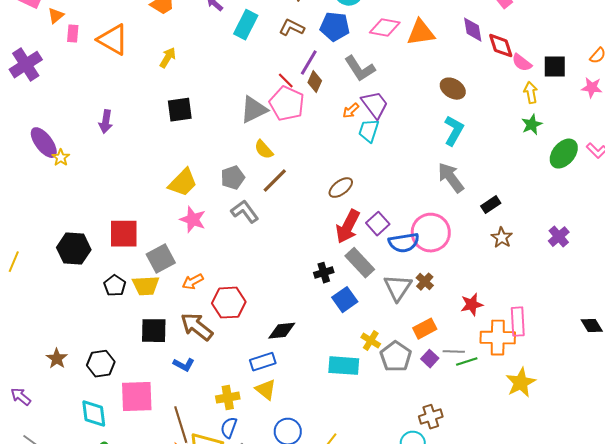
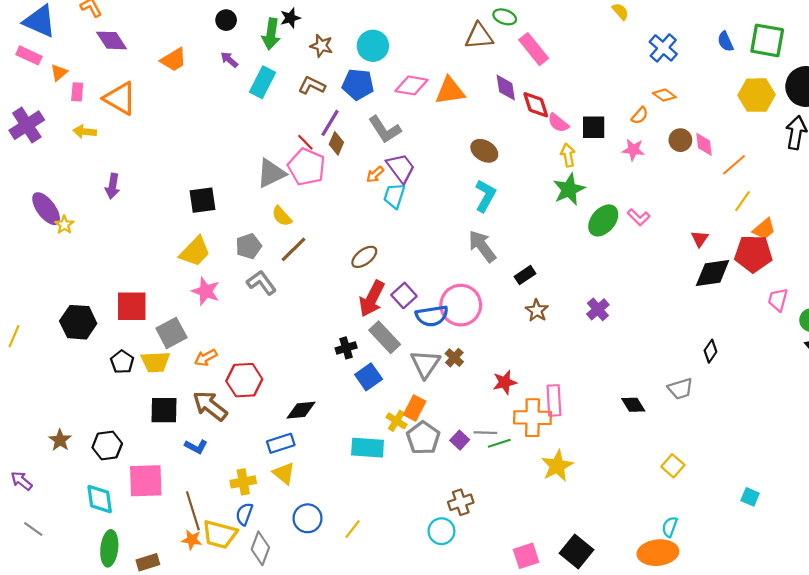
yellow arrow: (168, 58) -> (85, 132), moved, turned -115
black square: (180, 110) -> (203, 200), moved
green star: (532, 125) -> (569, 189), size x1.4
orange rectangle: (425, 329) -> (415, 408), moved, turned -35

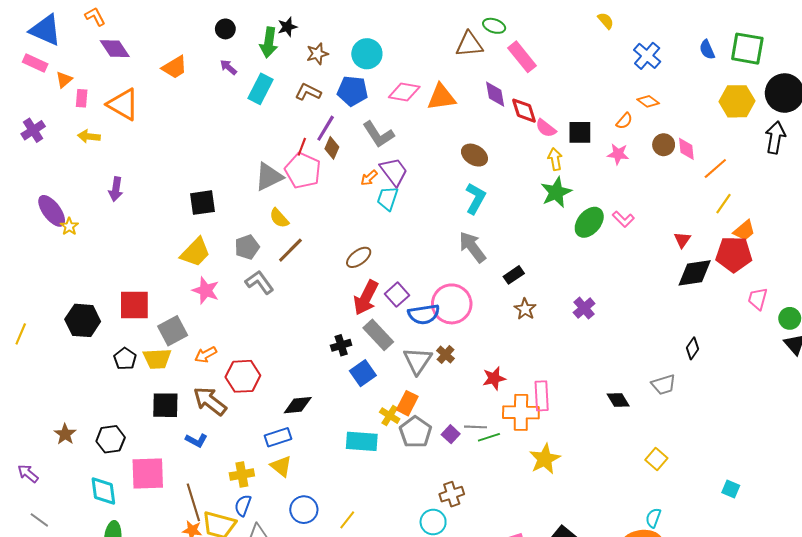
brown star: (321, 46) -> (317, 54), turned -30
purple cross: (27, 125) -> (33, 130), size x0.7
red line: (305, 142) -> (302, 147), turned 66

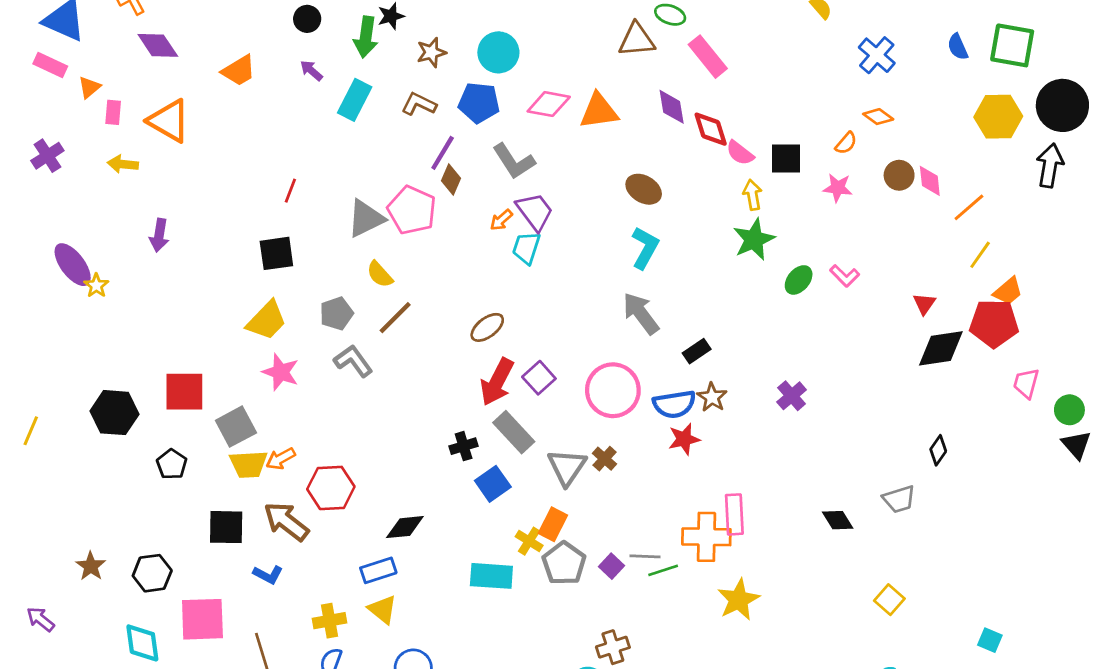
red line: (302, 147) -> (290, 191), moved
green ellipse: (589, 222) -> (799, 280), size x0.7
blue semicircle: (424, 314) -> (674, 404), moved
yellow trapezoid: (157, 359) -> (249, 464), moved
red star: (494, 378) -> (684, 439), moved

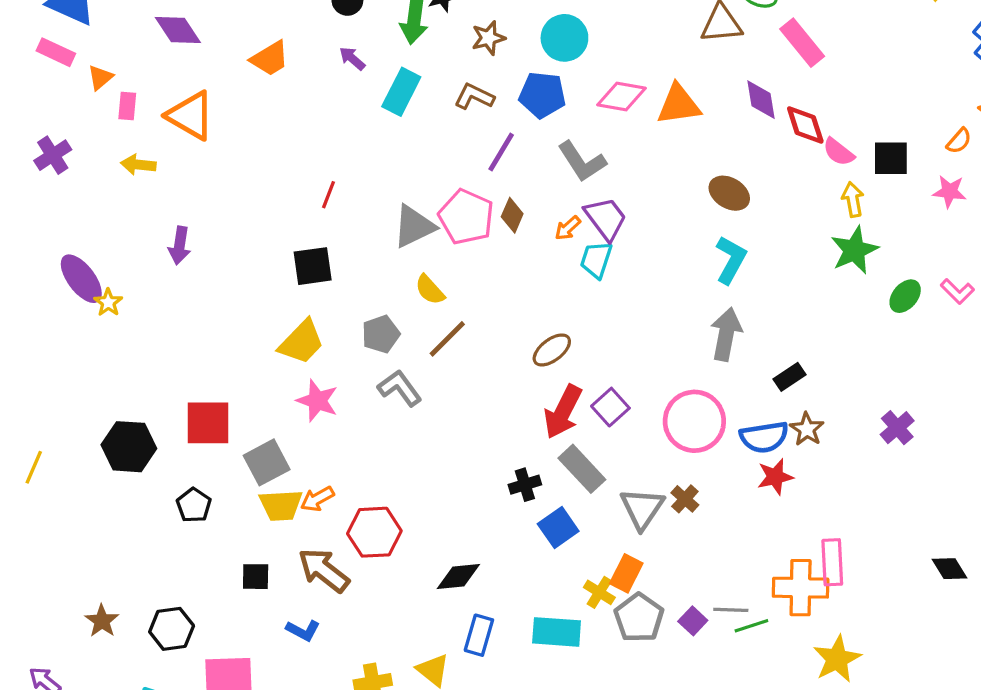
brown diamond: (451, 179) -> (512, 215), moved
gray arrow: (641, 313) -> (726, 334), turned 48
black square: (226, 527) -> (256, 577), size x0.7
blue rectangle: (378, 570) -> (479, 635), moved, turned -56

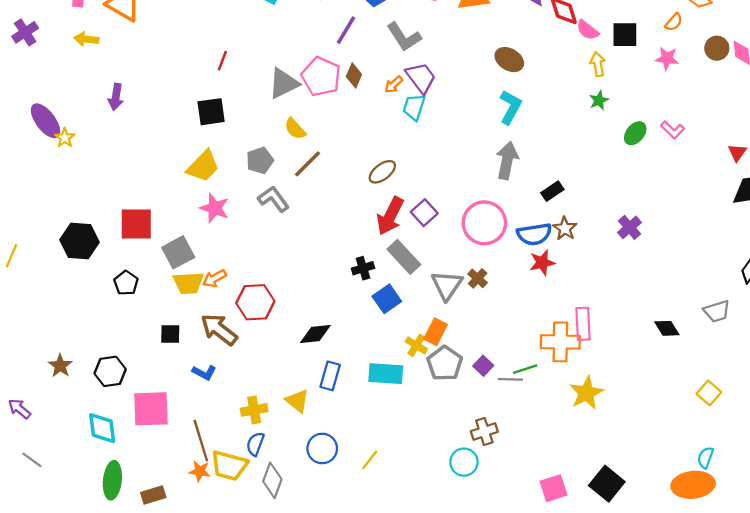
green star: (854, 250) -> (599, 100), size x0.6
gray line: (731, 610) -> (510, 379), moved

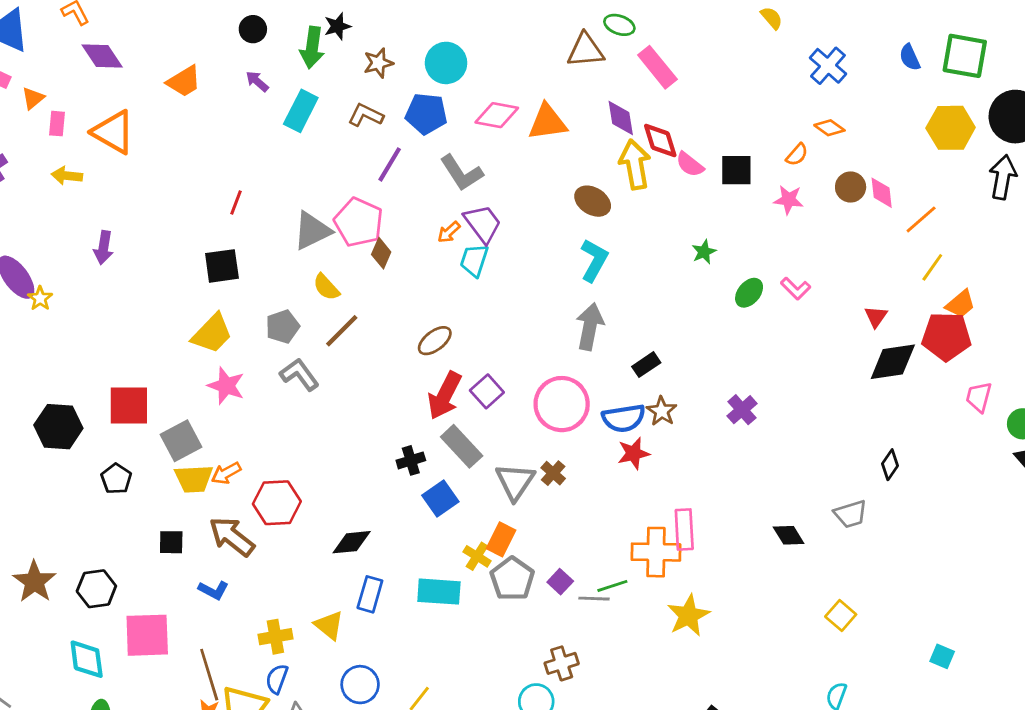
yellow arrow: (598, 64) -> (635, 164), moved, size x1.6
brown diamond: (354, 75) -> (381, 253), moved
brown star: (60, 366) -> (34, 582), size x1.4

